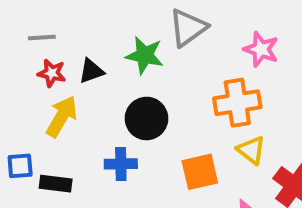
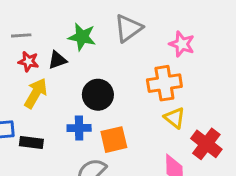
green star: (145, 55) -> (82, 37), moved
orange square: (200, 172) -> (114, 140), moved

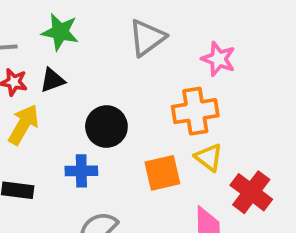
green star: (82, 37) -> (60, 32), moved
orange square: (114, 140) -> (162, 173), moved

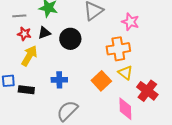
black circle: (106, 127) -> (70, 39), moved
orange square: (162, 173) -> (101, 81), turned -30

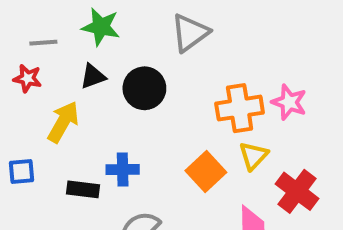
pink star: (130, 22) -> (289, 102), moved
red star: (24, 34) -> (27, 78), moved
yellow triangle: (125, 73) -> (253, 156), turned 35
black rectangle: (26, 90) -> (83, 189), moved

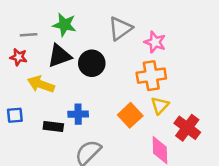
black triangle: (93, 76) -> (60, 56), size x1.5
pink star: (289, 102) -> (155, 42), moved
yellow arrow: (63, 122) -> (41, 84), turned -100

